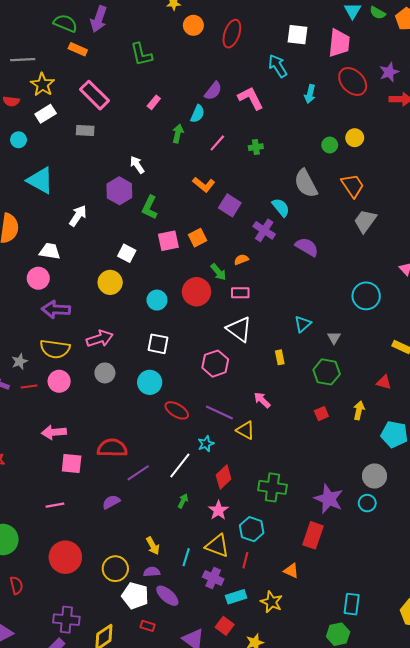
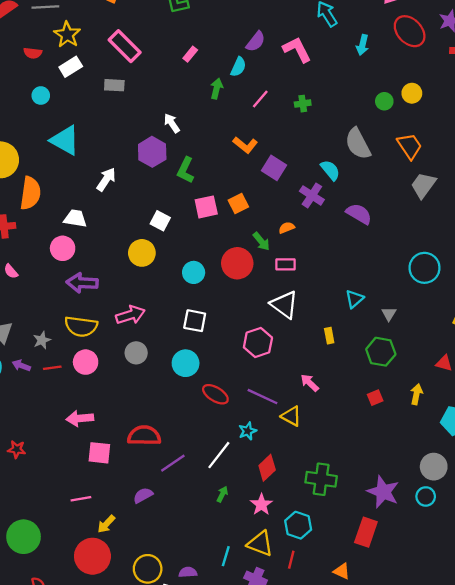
yellow arrow: (153, 546) -> (106, 524), moved, turned 72

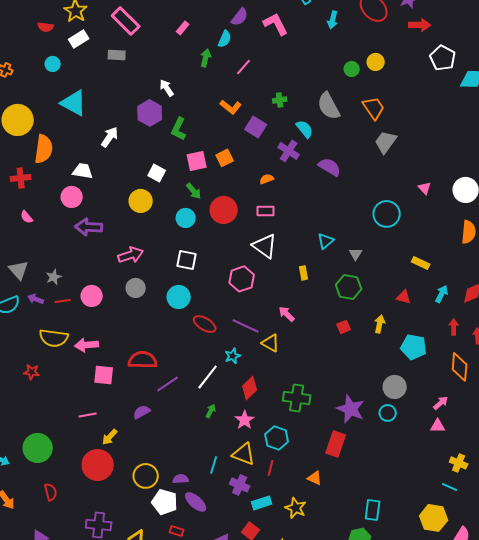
green cross: (303, 104) -> (280, 100), moved
green arrow: (261, 241) -> (194, 191), moved
yellow semicircle: (81, 326) -> (54, 338), moved

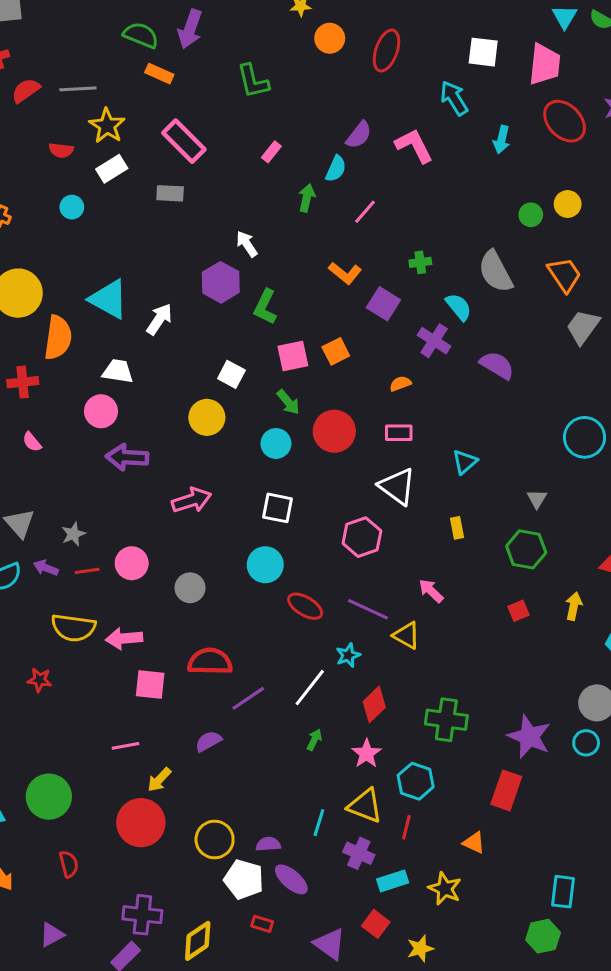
cyan triangle: (74, 103) -> (109, 299), moved
cyan triangle: (326, 241) -> (465, 462), moved
gray circle: (136, 288) -> (190, 588), moved

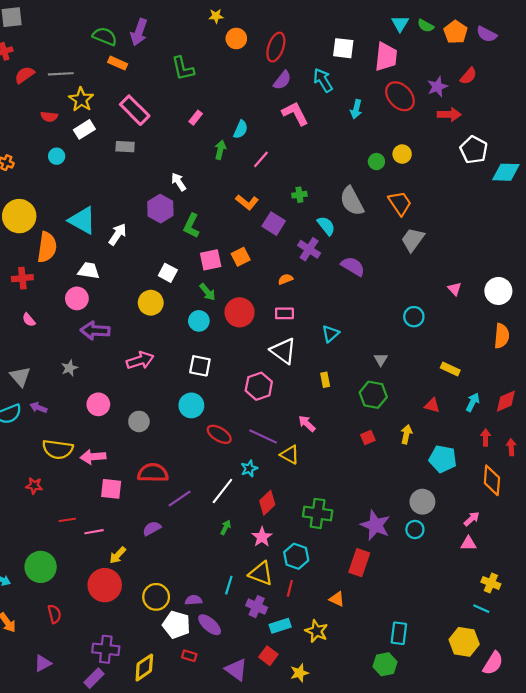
purple semicircle: (359, 135) -> (282, 80), moved
cyan circle: (585, 437) -> (414, 317), size x0.7
gray star: (73, 534) -> (69, 368), moved
red line: (87, 571) -> (67, 520), moved

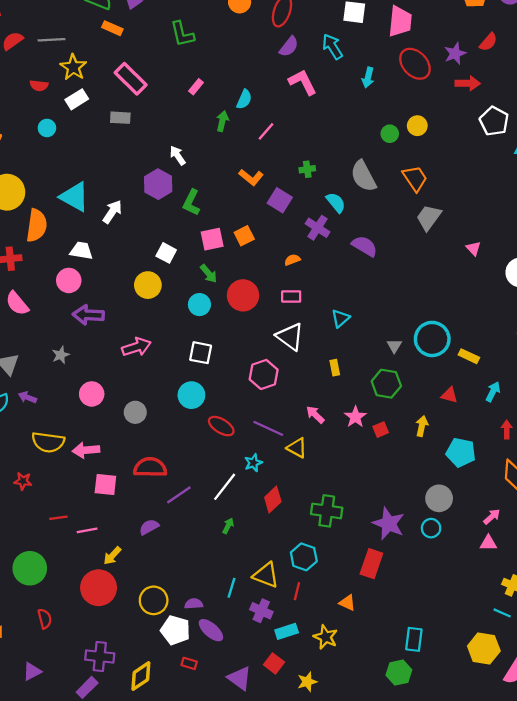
pink triangle: (455, 289) -> (473, 248), moved
cyan circle: (414, 317) -> (432, 339), moved, size x1.6
pink semicircle: (29, 320) -> (17, 303), size x1.6
pink star: (262, 537) -> (355, 417), moved

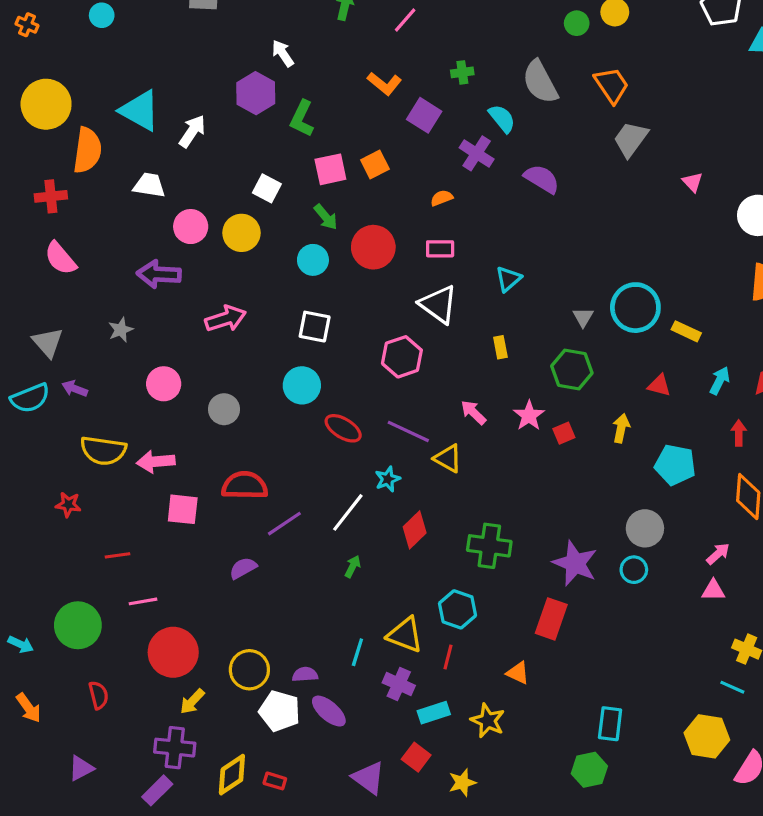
pink circle: (69, 280) -> (191, 227), moved
pink line: (87, 530) -> (143, 601), moved
yellow arrow: (112, 556) -> (192, 702), moved
red rectangle: (189, 663) -> (275, 781), moved

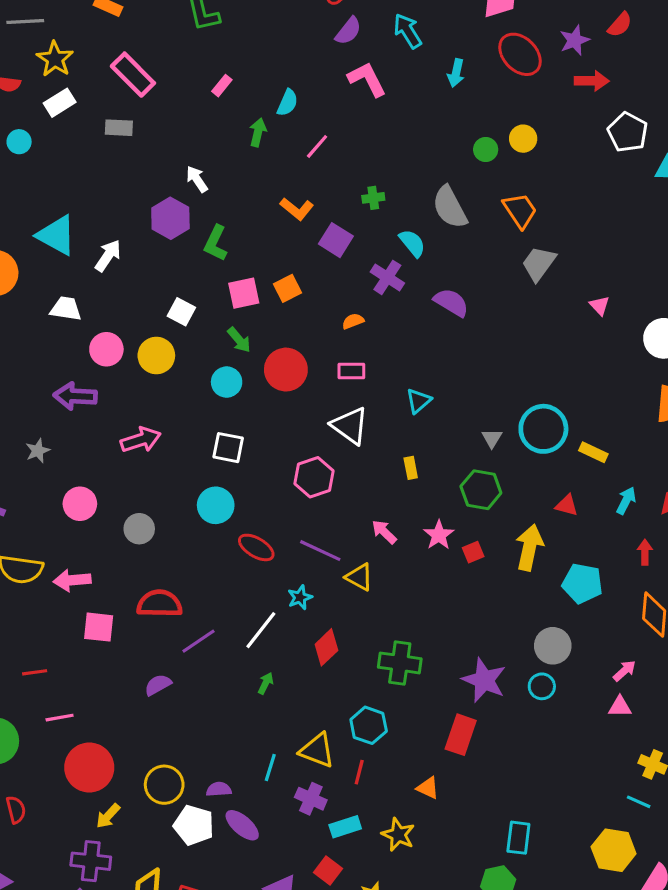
yellow arrow: (621, 428) -> (529, 547), size x1.6

